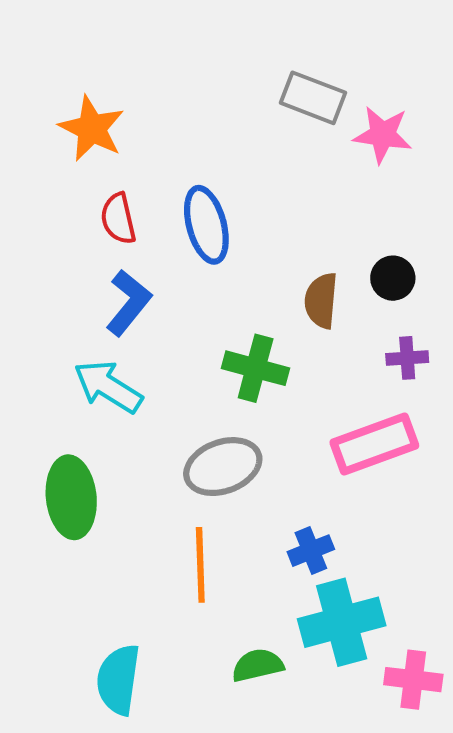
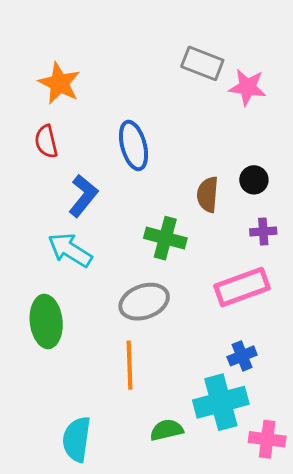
red semicircle: (118, 219) -> (46, 141), moved
blue cross: (311, 551) -> (242, 356), moved

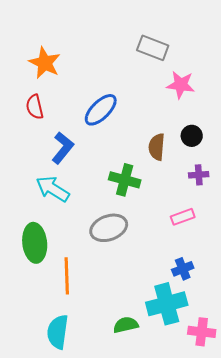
pink star: (247, 87) -> (181, 85), moved
blue ellipse: (134, 145) -> (101, 110), turned 60
pink rectangle: (242, 287) -> (183, 217), size x0.6
orange line: (130, 365) -> (67, 276), moved

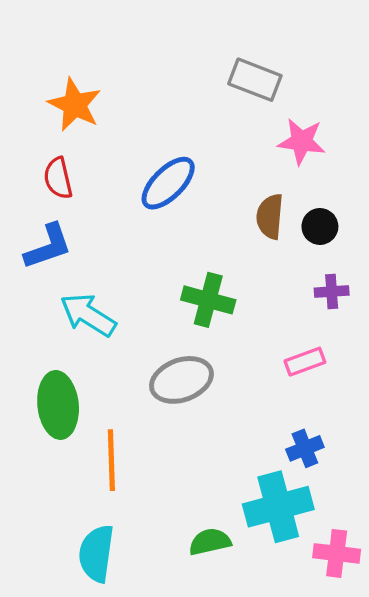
brown semicircle: (157, 147) -> (270, 216), moved
blue L-shape: (63, 148) -> (48, 247), moved, turned 32

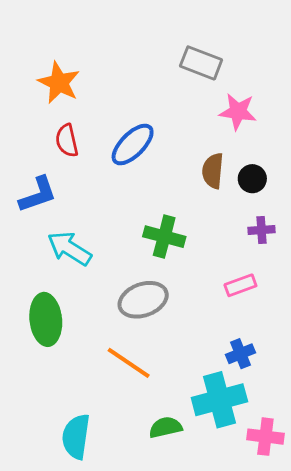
red semicircle: (58, 178) -> (67, 141), moved
orange line: (111, 460) -> (129, 363), moved, turned -54

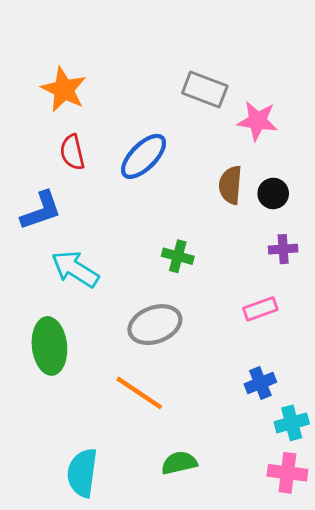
gray rectangle: (201, 63) -> (205, 89), moved
green cross: (164, 237) -> (178, 256), size x0.7
cyan cross: (219, 400) -> (292, 423), moved, size x0.6

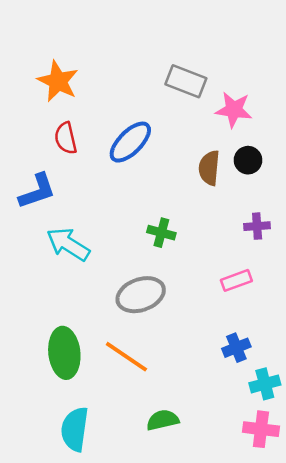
black circle: (273, 193) -> (248, 160), moved
green ellipse: (49, 346) -> (64, 353), moved

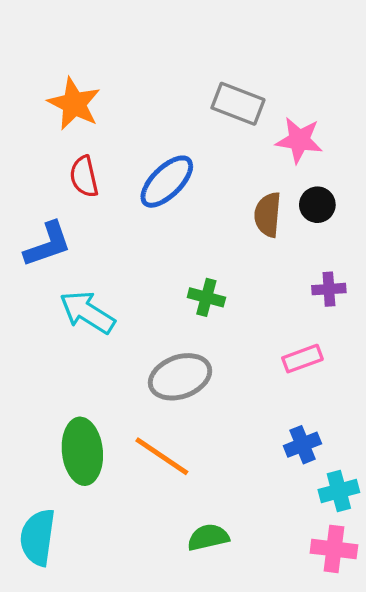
cyan semicircle: (75, 429) -> (38, 537), moved

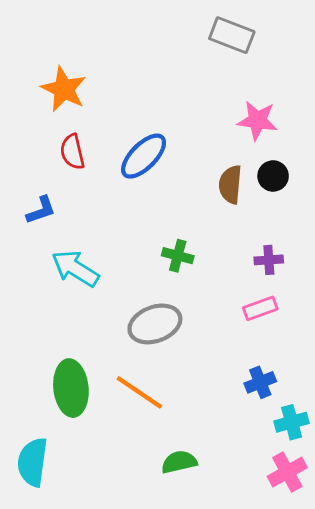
gray rectangle: (238, 104) -> (232, 35), moved
blue L-shape: (48, 244) -> (41, 210), size x0.7
purple cross: (329, 289) -> (269, 260), moved
pink cross: (334, 549) -> (287, 472), turned -36

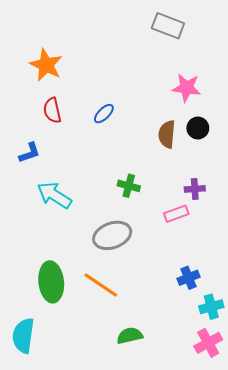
blue ellipse: (144, 156) -> (104, 114), size x0.6
pink rectangle: (260, 308) -> (176, 214), moved

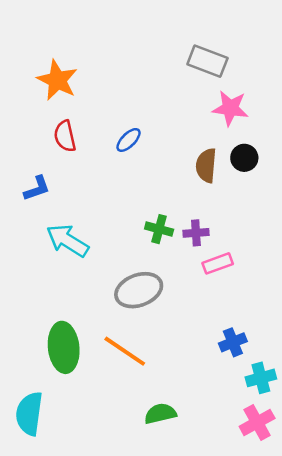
gray rectangle: (168, 26) -> (207, 61), moved
purple cross: (195, 189) -> (196, 233), moved

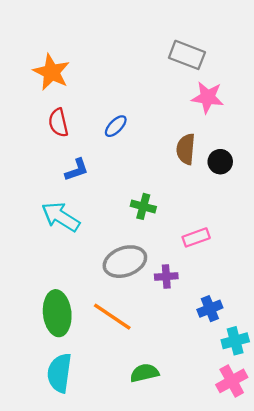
black circle: (244, 158) -> (220, 162), moved
blue L-shape: (37, 188) -> (77, 170), moved
purple cross: (196, 233) -> (166, 276), moved
cyan semicircle: (29, 414) -> (59, 373), moved

